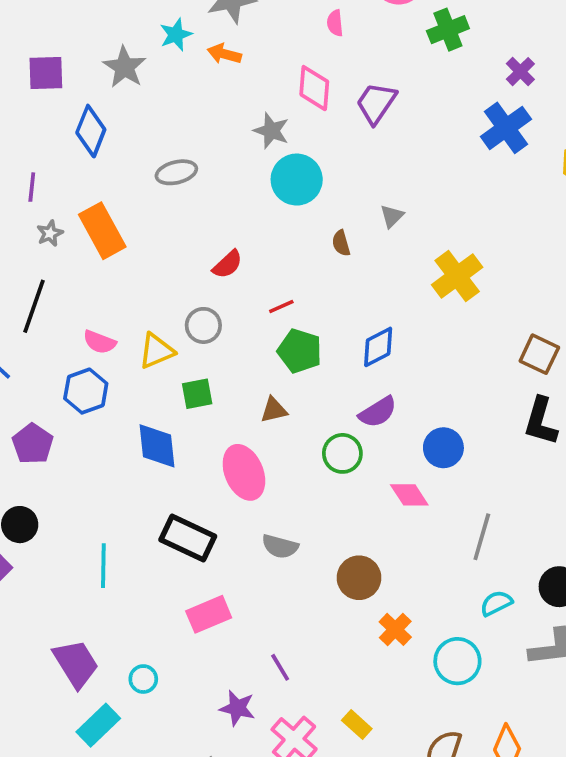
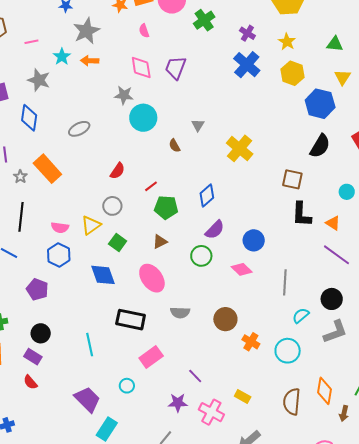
green square: (197, 394) -> (118, 243), turned -30
cyan circle: (143, 679) -> (127, 386), moved

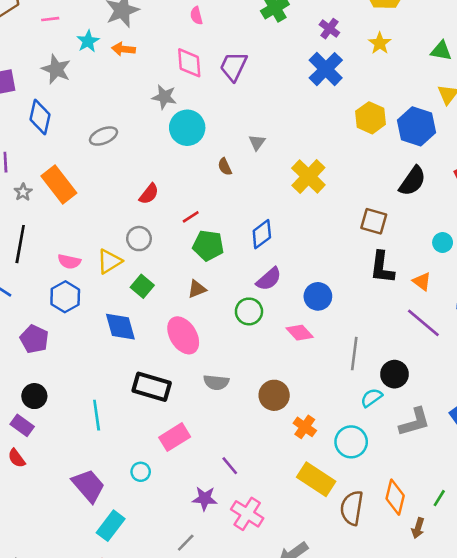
yellow hexagon: (292, 73) -> (371, 118), moved
black circle: (332, 299) -> (394, 374), moved
yellow rectangle: (243, 397) -> (316, 479), moved, size x1.8

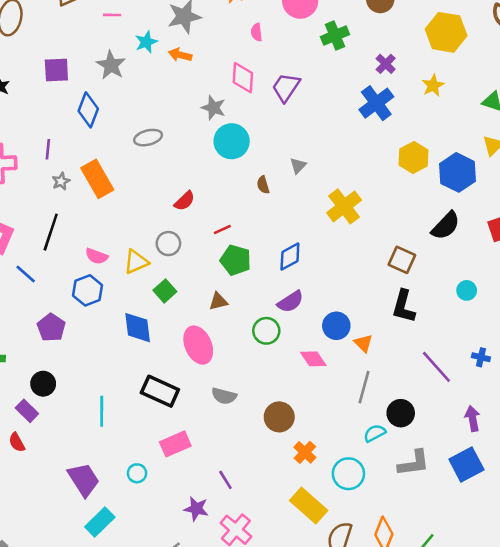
orange triangle: (422, 282) -> (363, 343), moved

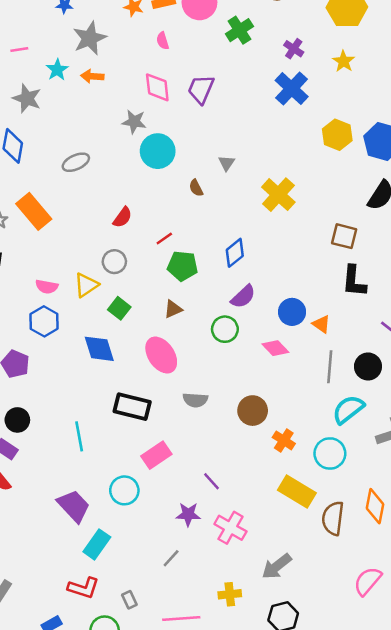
black circle: (401, 413) -> (368, 366), moved
cyan semicircle: (375, 433) -> (348, 409), size x1.5
cyan circle: (137, 473) -> (124, 490), size x1.5

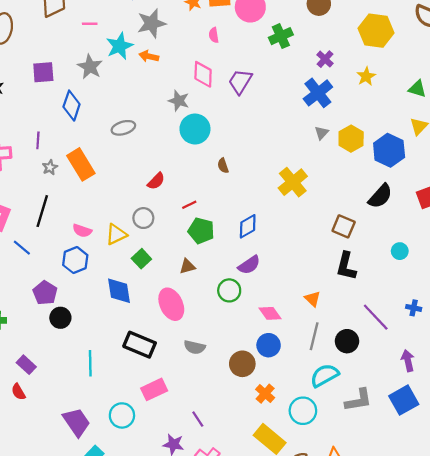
cyan star: (57, 70) -> (120, 46), size x1.4
gray triangle: (227, 163) -> (322, 133), moved
blue circle: (292, 312) -> (269, 345), moved
black circle: (17, 420) -> (60, 318), moved

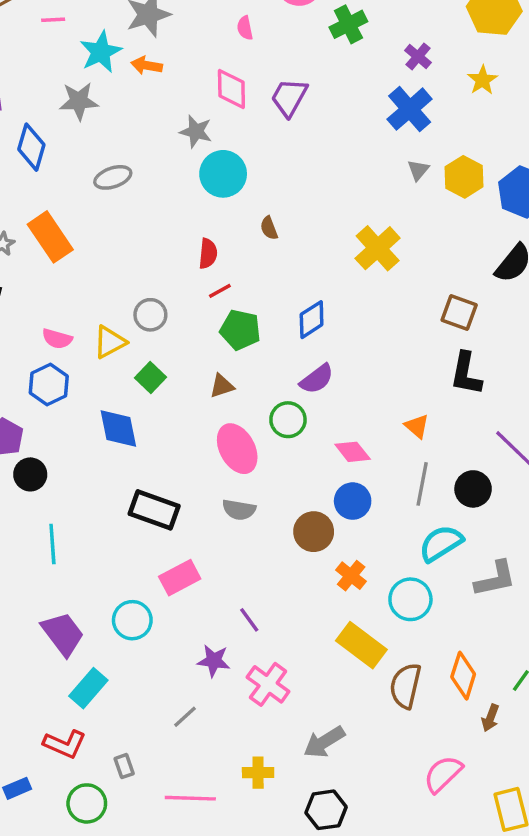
gray star: (90, 67) -> (79, 101), moved, turned -30
red semicircle: (156, 181) -> (208, 254), moved, turned -36
pink ellipse: (171, 304) -> (237, 449), moved
cyan line: (90, 363) -> (52, 544), moved

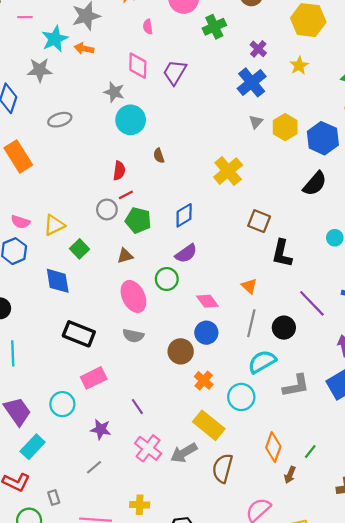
brown square: (459, 313) -> (259, 221), moved
gray circle: (150, 315) -> (107, 209), moved
purple star: (214, 661) -> (101, 429), moved
brown semicircle: (406, 686) -> (223, 468), moved
gray arrow: (324, 742) -> (184, 453), moved

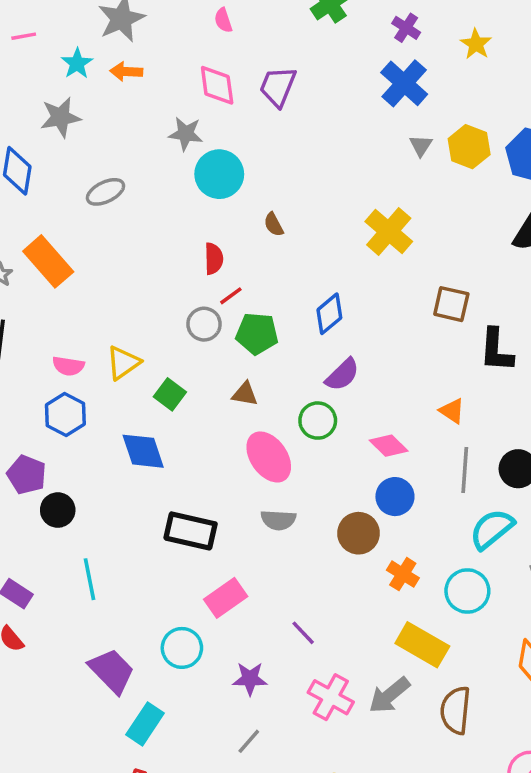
cyan star: (55, 39) -> (77, 63), size x0.7
brown triangle: (125, 256) -> (245, 394), turned 35

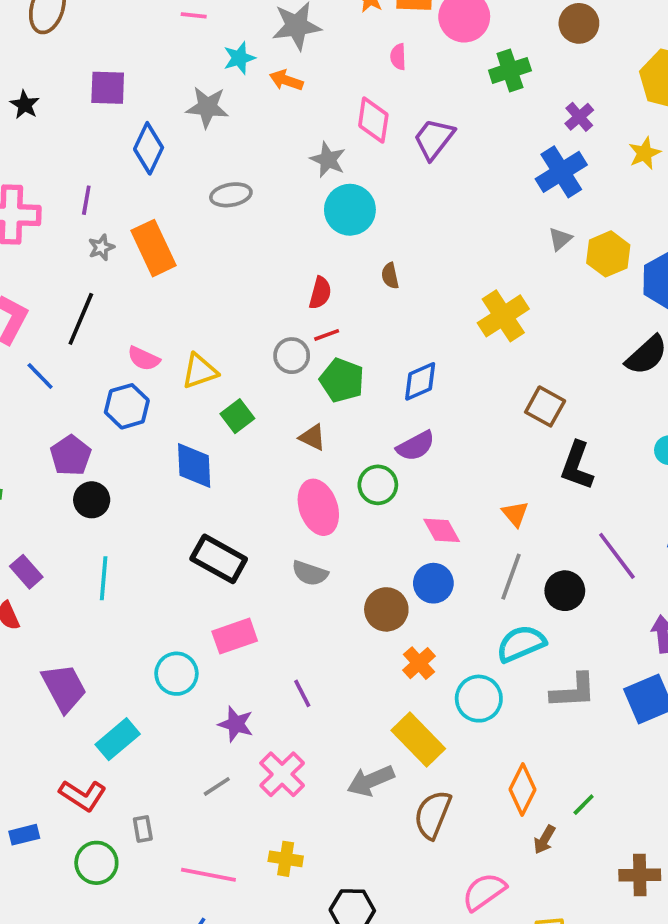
purple trapezoid: (112, 671) -> (64, 688), moved
pink cross: (331, 697) -> (282, 774), moved

